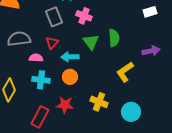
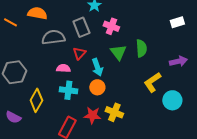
gray semicircle: (19, 39) -> (53, 37), moved
cyan arrow: (70, 57) -> (97, 67), turned -108
yellow cross: (99, 102) -> (114, 112), moved
cyan circle: (131, 112) -> (172, 100), moved

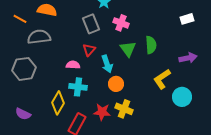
gray semicircle: (53, 37) -> (39, 37), moved
orange circle: (97, 87) -> (116, 84), moved
yellow diamond: (36, 100) -> (58, 103), moved

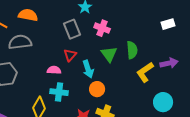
yellow L-shape: (162, 79) -> (145, 72), moved

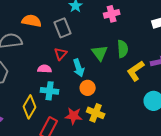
orange semicircle: (28, 15) -> (32, 21), moved
pink cross: (102, 28) -> (112, 14), moved, turned -35

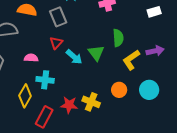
green triangle: (100, 53) -> (96, 53), moved
cyan arrow: (79, 68) -> (74, 57), turned -30
pink semicircle: (45, 69) -> (31, 58), moved
orange circle: (88, 88) -> (119, 90), moved

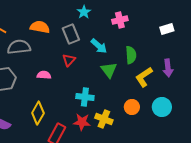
purple arrow: (155, 51) -> (168, 68), turned 96
cyan arrow: (74, 57) -> (99, 46), moved
cyan cross: (45, 80) -> (85, 97), moved

